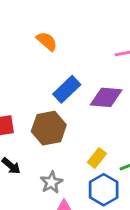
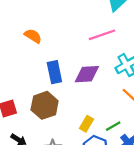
blue rectangle: (67, 89) -> (54, 72), turned -50

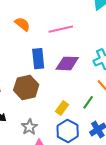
pink line: (102, 35) -> (61, 29), moved
green line: (113, 126) -> (88, 102), moved, turned -32

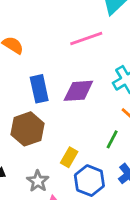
pink line: (61, 29) -> (86, 38), moved
yellow rectangle: (62, 108) -> (69, 157), moved

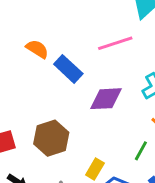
blue rectangle: (39, 89) -> (68, 69), moved, turned -36

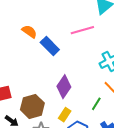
purple diamond: (106, 99) -> (64, 87), moved, turned -55
brown hexagon: (51, 138) -> (32, 106), moved

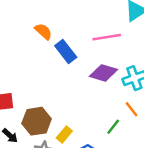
purple diamond: (64, 87) -> (104, 73), moved, turned 65
yellow rectangle: (65, 115) -> (64, 134), moved

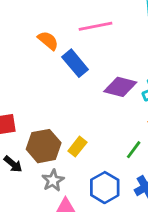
pink line: (107, 37) -> (95, 26), moved
yellow rectangle: (64, 134) -> (77, 147), moved

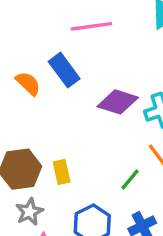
orange semicircle: (48, 41) -> (28, 83), moved
yellow rectangle: (77, 147) -> (62, 172), turned -54

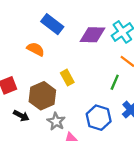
orange semicircle: (28, 83) -> (36, 49), moved
yellow rectangle: (62, 172) -> (67, 78), moved

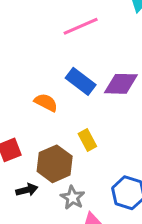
blue rectangle: (52, 24) -> (81, 81), moved
black arrow: (21, 116) -> (27, 190), turned -42

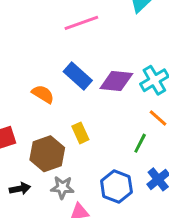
black arrow: (27, 190) -> (20, 189), moved
gray star: (73, 198) -> (62, 187), turned -30

